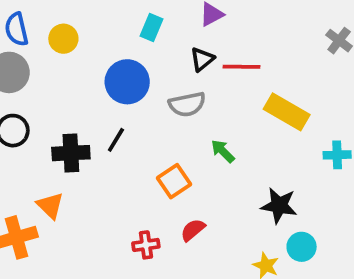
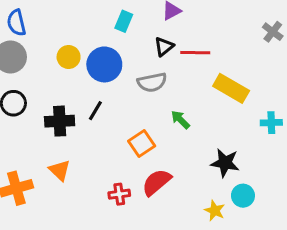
yellow circle: (63, 39) -> (69, 57), moved
orange triangle: (50, 206) -> (60, 170), moved
red semicircle: (193, 230) -> (157, 182), size x1.5

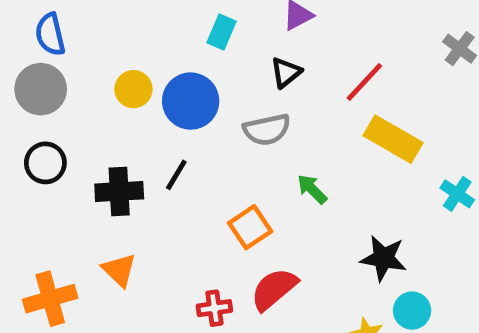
red line: (195, 53) -> (364, 82), moved, turned -48
cyan cross: (271, 123) -> (457, 194), turned 36

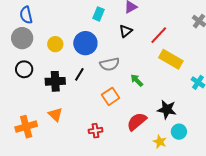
yellow circle: (133, 89) -> (55, 44), moved
gray semicircle: (267, 130) -> (110, 64), moved
red semicircle: (274, 289) -> (137, 122), moved

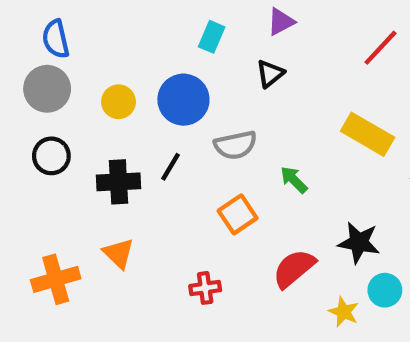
red line: (159, 35) -> (381, 48), moved

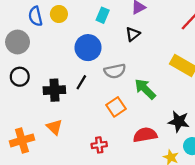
blue semicircle: (56, 39) -> (35, 16), moved
yellow circle: (119, 102) -> (59, 14), moved
green arrow: (294, 180) -> (145, 89), size x1.5
red semicircle: (294, 269) -> (145, 135), turned 30

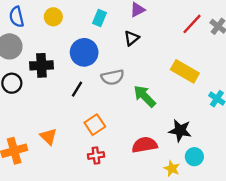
blue semicircle: (35, 16) -> (17, 17), moved
black cross: (54, 90) -> (41, 65), moved
orange square: (116, 107) -> (95, 125), moved

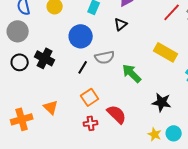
black cross: (41, 65) -> (45, 58), moved, turned 30
black line: (77, 89) -> (83, 67), moved
red semicircle: (145, 145) -> (117, 114), moved, turned 55
cyan circle: (194, 157) -> (174, 133), moved

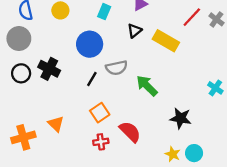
yellow rectangle: (166, 52) -> (166, 41), moved

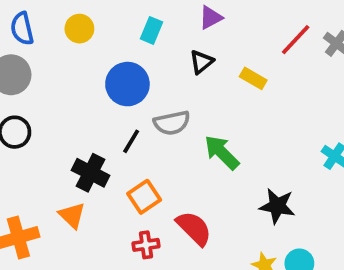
yellow rectangle: (166, 41) -> (253, 78), size x0.6
black cross: (49, 69) -> (90, 173), moved

